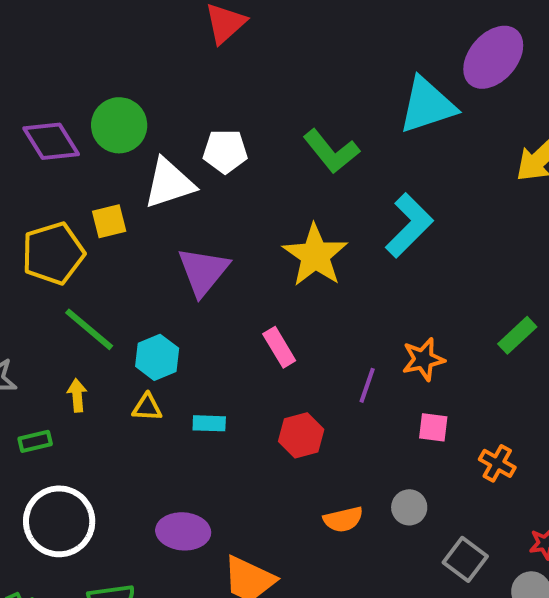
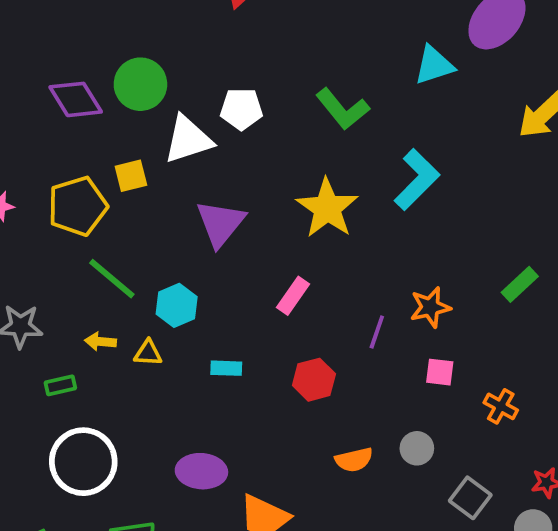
cyan triangle: (427, 105) -> (434, 65), size x0.7
pink rectangle: (279, 347) -> (293, 296), turned 66
yellow arrow: (77, 395) -> (100, 342), turned -80
yellow triangle: (147, 407) -> (148, 353), moved

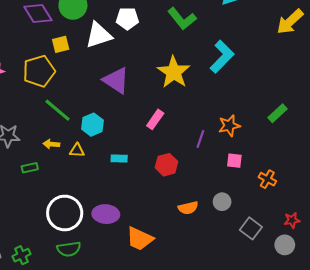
yellow square: (131, 176) -> (61, 44), moved
purple triangle: (221, 223) -> (116, 80), turned -36
white circle: (83, 462) -> (65, 213), moved

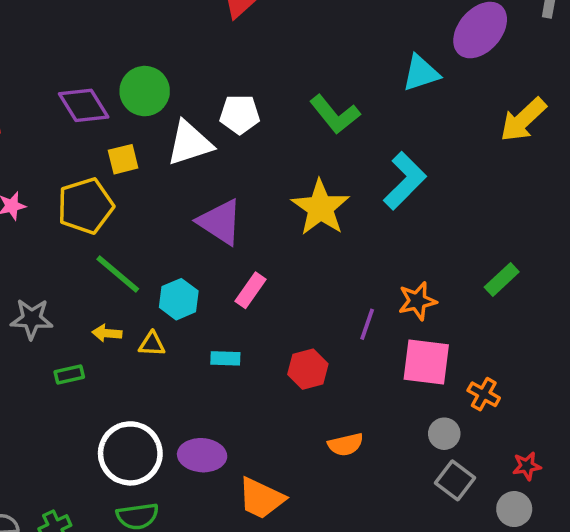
pink rectangle: (155, 119) -> (250, 290), moved
pink square: (234, 161) -> (426, 362), size x1.8
gray circle: (222, 202) -> (444, 434), moved

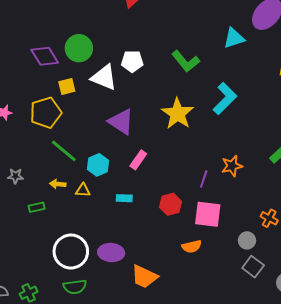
white triangle: (189, 143) -> (104, 77), turned 40
gray star: (32, 319) -> (15, 176), size x0.7
pink square: (426, 362) -> (208, 214), moved

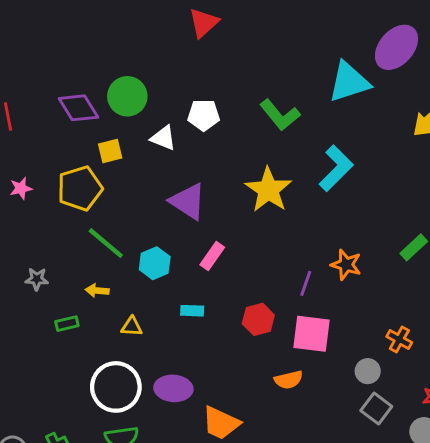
cyan triangle: (234, 38) -> (349, 82), size x1.4
white triangle: (104, 77) -> (163, 138), size x0.7
orange star: (232, 166) -> (346, 265), turned 30
yellow triangle: (83, 190) -> (132, 327), moved

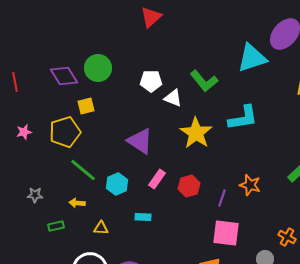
white triangle: (163, 138) -> (173, 98), moved
cyan L-shape: (336, 168) -> (243, 118), turned 36
red hexagon: (258, 319) -> (189, 186), moved

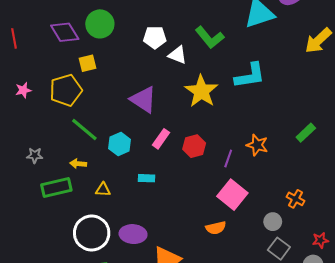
green rectangle: (56, 226) -> (56, 187), size x1.8
pink square: (226, 233) -> (232, 195), turned 32

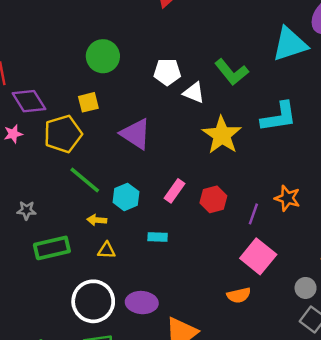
purple diamond: (65, 32) -> (29, 101), moved
purple triangle: (143, 100) -> (136, 134), moved
yellow arrow: (78, 164) -> (97, 220), moved

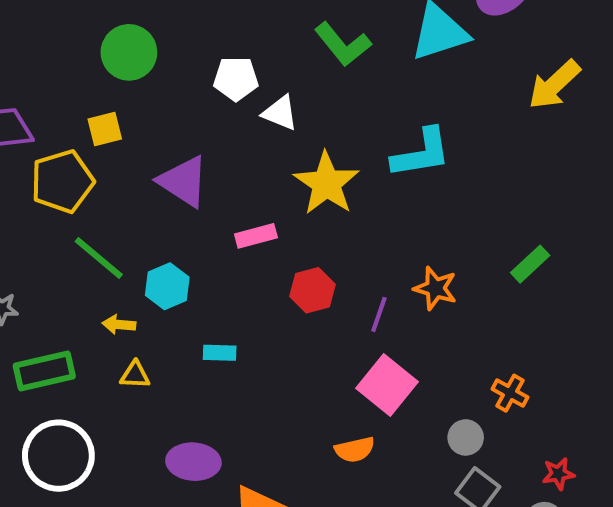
green L-shape: (232, 72) -> (343, 44), moved
pink rectangle: (175, 191) -> (256, 236), moved, turned 40
white circle: (93, 301) -> (58, 456), moved

